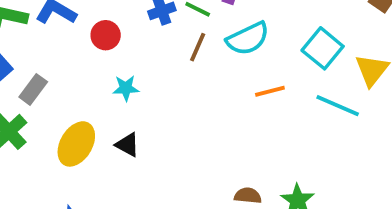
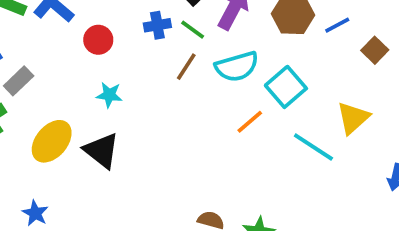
cyan square: (323, 48) -> (286, 87), moved
orange line: (270, 91) -> (250, 122), turned -36
black triangle: (127, 145) -> (102, 150), size x1.5

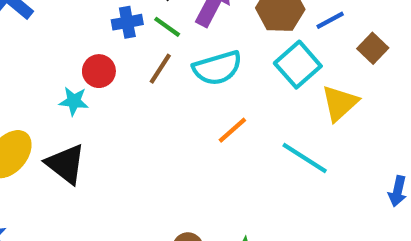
red circle: (98, 40) -> (99, 71), moved
cyan square: (286, 87) -> (298, 65), moved
yellow triangle: (353, 118) -> (340, 103), moved

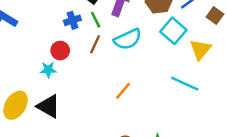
green line: (167, 27) -> (96, 20), turned 35
orange line: (232, 130) -> (123, 91), moved

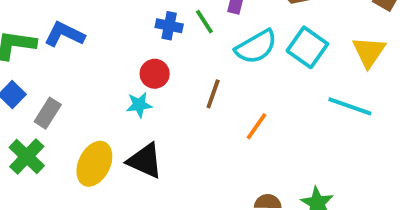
blue cross: (72, 20) -> (169, 26), turned 35
cyan square: (173, 31) -> (307, 47), moved
brown line: (95, 44) -> (213, 94), moved

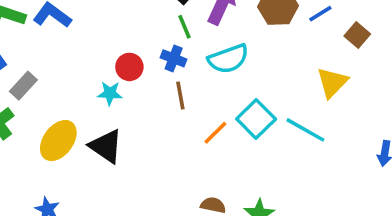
blue cross: (169, 26) -> (174, 58), moved
cyan square: (307, 47) -> (256, 119), moved
brown line: (213, 94) -> (180, 96), turned -40

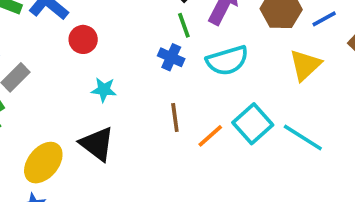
red circle: (129, 67) -> (83, 39), moved
yellow triangle: (332, 82) -> (305, 65), moved
brown line: (180, 96) -> (175, 117), moved
yellow ellipse: (58, 141) -> (43, 163), moved

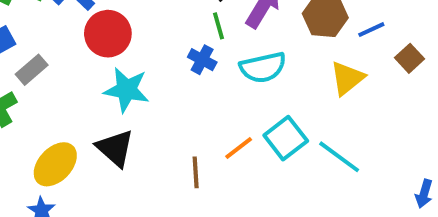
red circle: (83, 39) -> (108, 34), size x1.5
cyan star: (104, 90) -> (127, 90), size x1.6
brown line: (175, 117) -> (196, 172), moved

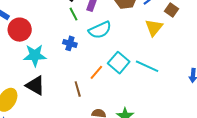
blue cross: (202, 60) -> (70, 43), moved
yellow triangle: (347, 78) -> (154, 28), moved

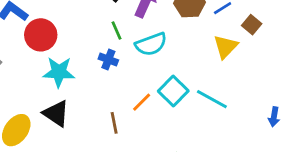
green line: (74, 14) -> (117, 31), moved

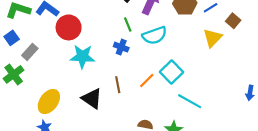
cyan line: (212, 99) -> (190, 101), moved
black triangle: (56, 113) -> (92, 98), moved
brown line: (114, 123) -> (118, 85), moved

